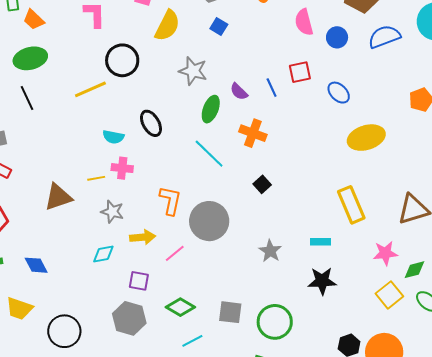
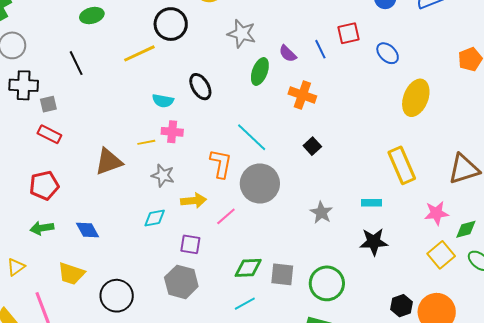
green ellipse: (30, 58) -> (92, 16), moved, size x0.7
yellow ellipse: (366, 138) -> (416, 98), turned -51
cyan line: (209, 154) -> (252, 137), moved
green diamond: (180, 307) -> (248, 268), moved, turned -32

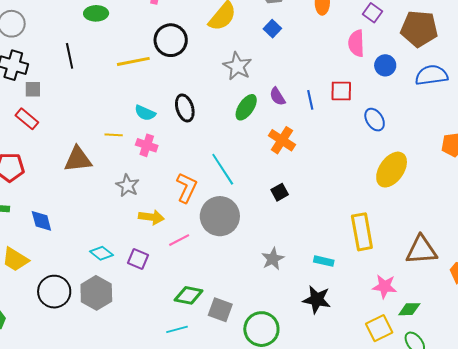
yellow line: (146, 142) -> (114, 135), moved
cyan diamond: (155, 218) -> (101, 253), moved, turned 35
gray hexagon: (181, 282) -> (96, 293), moved

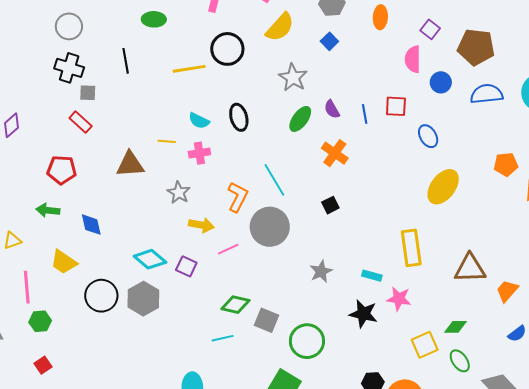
pink cross: (147, 145) -> (199, 153), turned -30
cyan diamond: (101, 253) -> (150, 259), size x1.4
pink star: (384, 286) -> (399, 299), moved

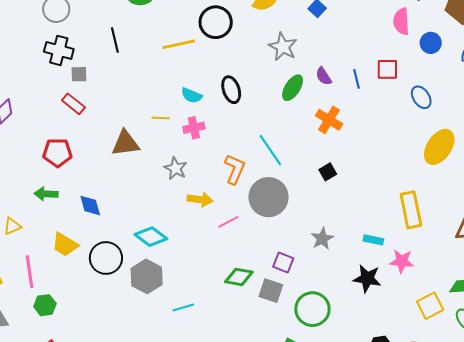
purple square: (186, 266) -> (283, 263), moved
black circle: (101, 296) -> (106, 258), moved
cyan line: (223, 338) -> (183, 307), moved

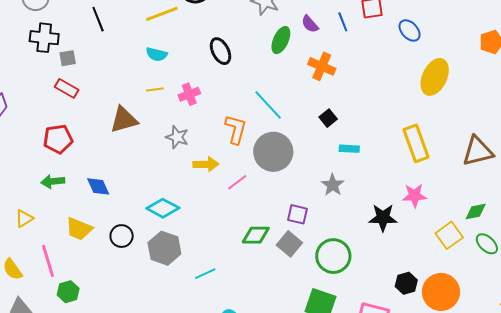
cyan semicircle: (192, 95) -> (157, 54), moved
cyan rectangle: (373, 240) -> (349, 149), moved
black circle: (106, 258) -> (122, 236), size x0.7
gray square: (271, 291) -> (289, 244), turned 30

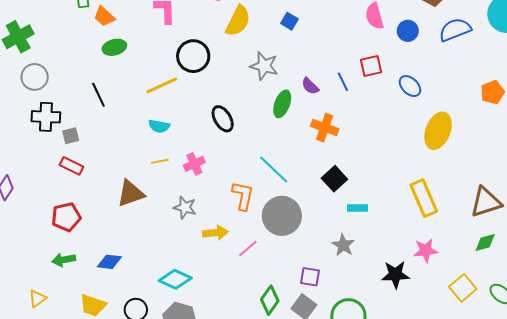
black square: (328, 118) -> (334, 179), size x1.4
blue diamond: (98, 186) -> (109, 262), turned -55
green diamond: (476, 211) -> (485, 243), moved
green diamond: (256, 235) -> (270, 300), turned -52

